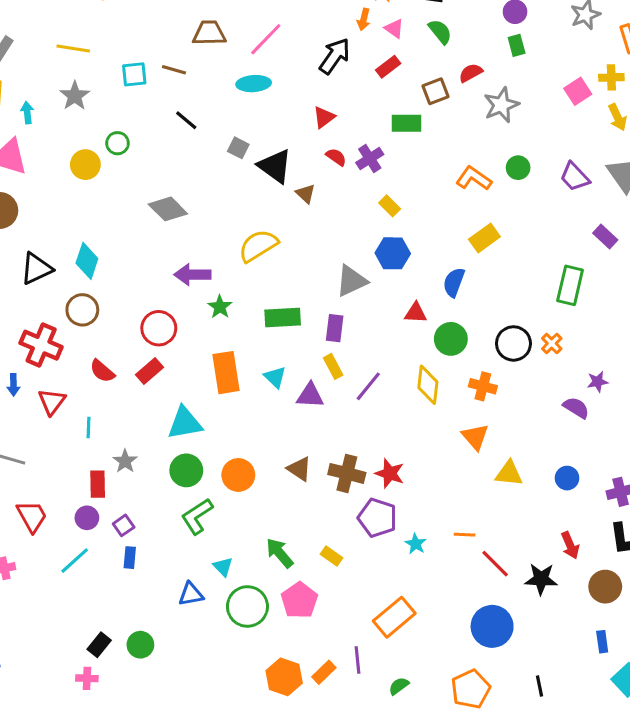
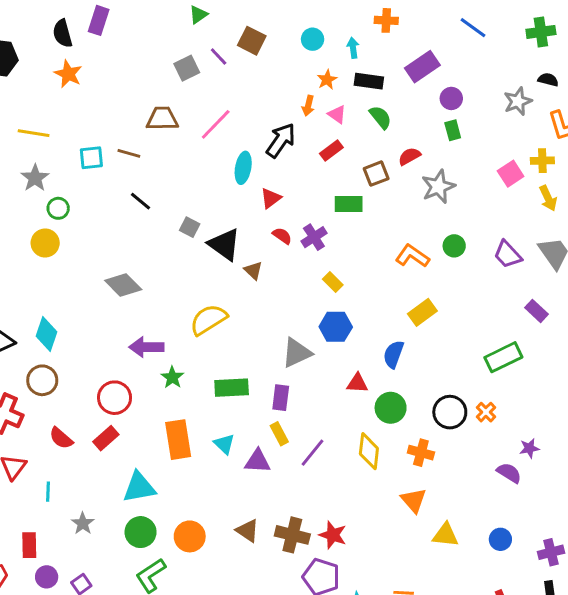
cyan ellipse: (254, 84) -> (243, 168), moved, turned -76
green circle: (117, 143) -> (58, 208), moved
green rectangle: (570, 285) -> (503, 357), turned 51
red rectangle: (98, 484) -> (29, 545), moved

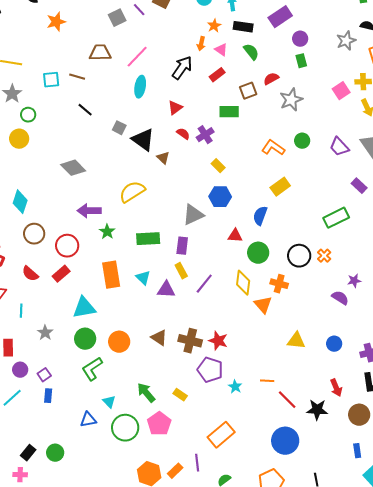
orange star: (68, 74) -> (56, 22), moved, turned 30
cyan ellipse: (243, 168) -> (140, 87), moved
brown circle: (42, 380) -> (34, 234), moved
orange triangle: (414, 500) -> (263, 305), moved

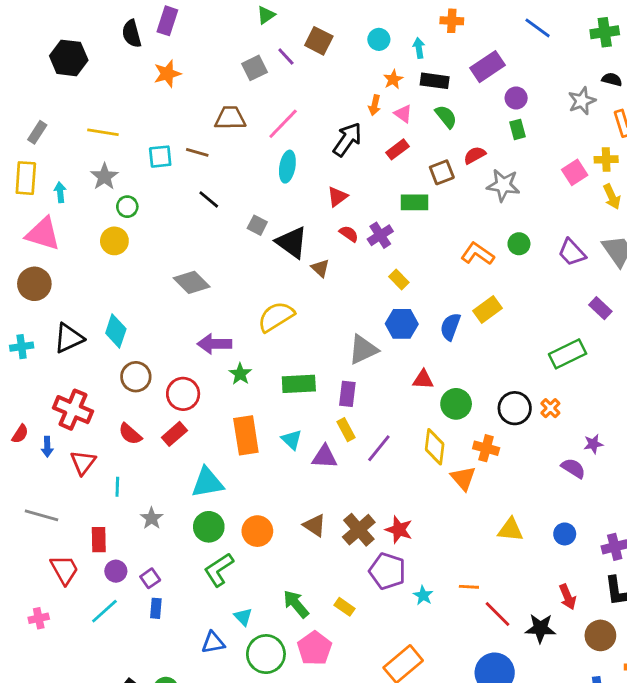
gray star: (291, 100) -> (503, 185), turned 30
blue semicircle: (260, 216) -> (450, 327), moved
brown cross: (190, 341) -> (359, 530), turned 35

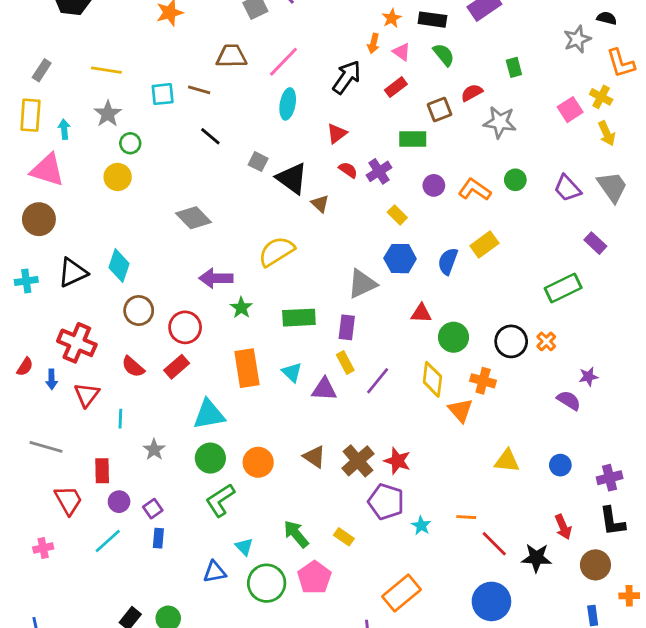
purple circle: (516, 98) -> (434, 185), moved
yellow cross: (606, 159) -> (601, 97), turned 30

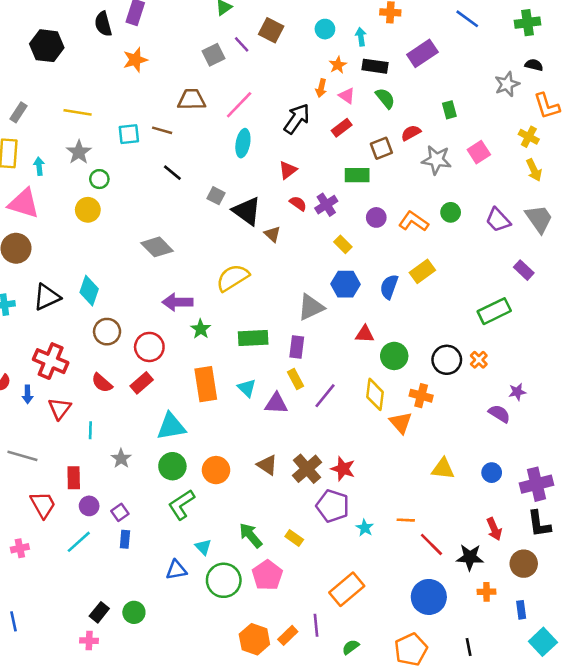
pink square: (570, 110) -> (479, 152), moved
purple cross: (610, 478) -> (537, 484), size x1.4
orange cross: (629, 596) -> (487, 592), moved

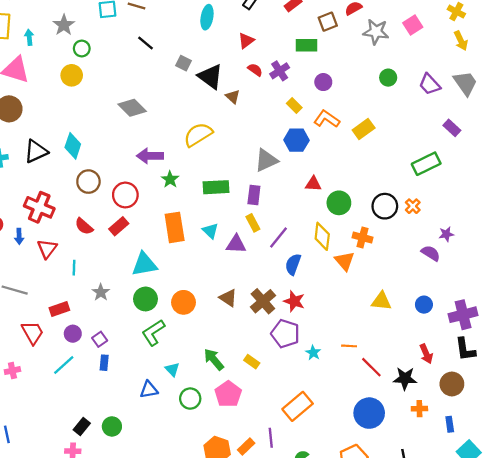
orange L-shape: (413, 221) -> (327, 119), moved
blue semicircle: (389, 287) -> (293, 264), moved
red rectangle: (74, 478) -> (59, 309), turned 72
green circle: (224, 580) -> (190, 399), size x0.7

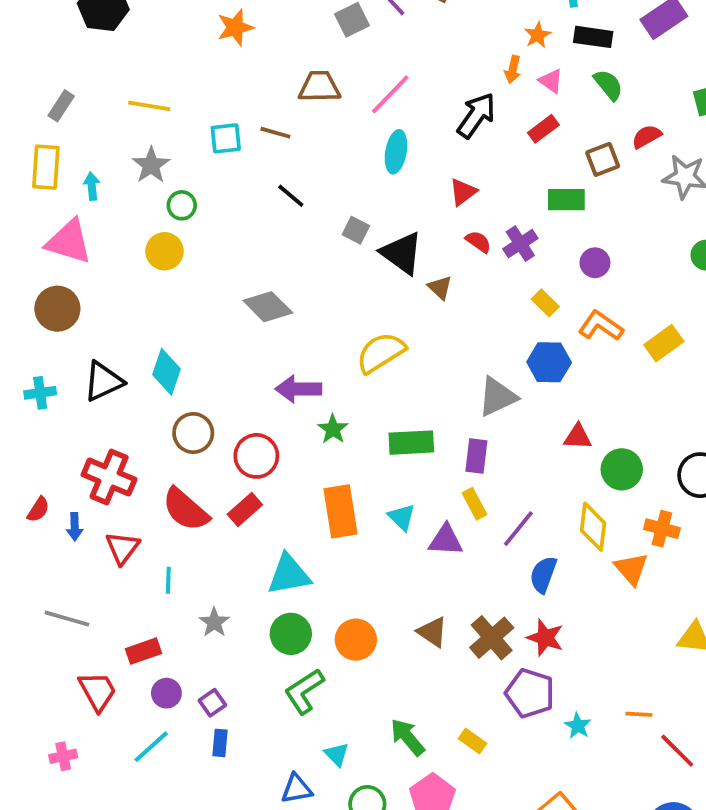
red semicircle: (84, 226) -> (186, 510), size x1.5

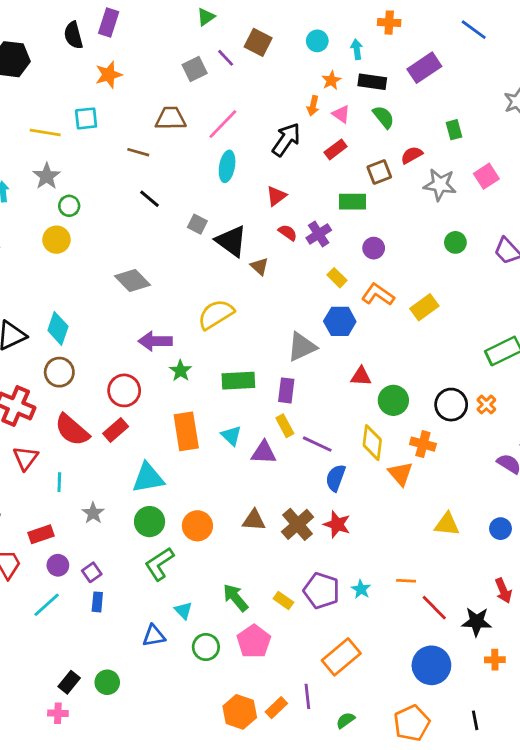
cyan square: (226, 138) -> (86, 118), moved
brown circle: (193, 433) -> (59, 372), moved
purple line: (518, 529) -> (317, 444), turned 76
brown triangle: (432, 632) -> (254, 520), turned -30
purple pentagon: (530, 693) -> (321, 591), moved

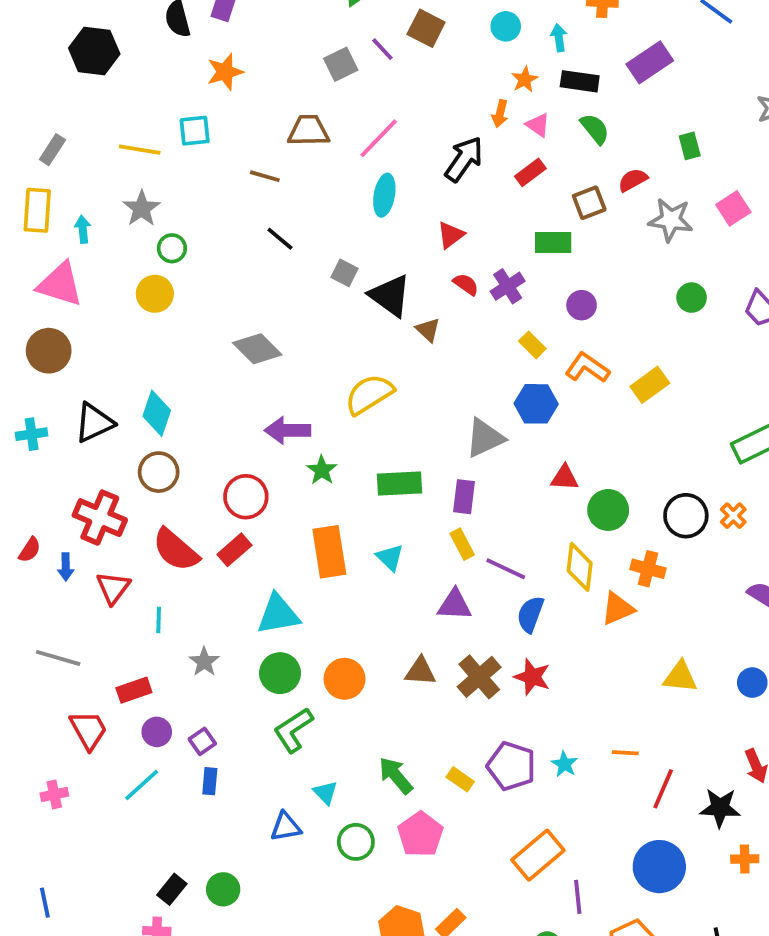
purple triangle: (264, 452) -> (455, 605), moved
orange triangle: (400, 474) -> (618, 609), turned 48
red line: (434, 608) -> (663, 789), turned 68
purple line: (307, 696) -> (578, 897), moved

